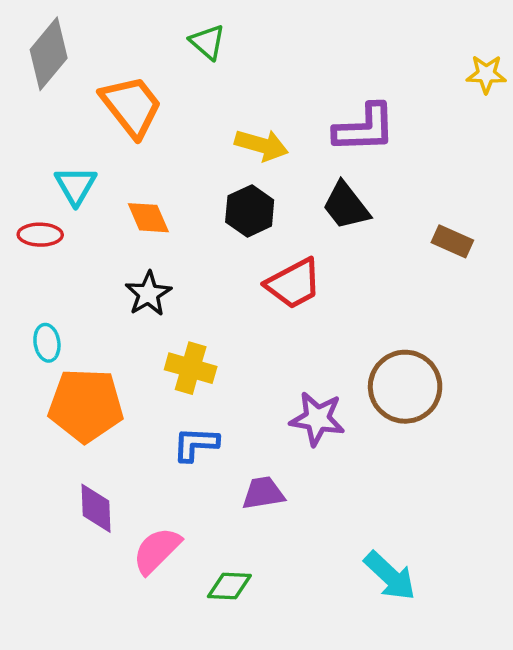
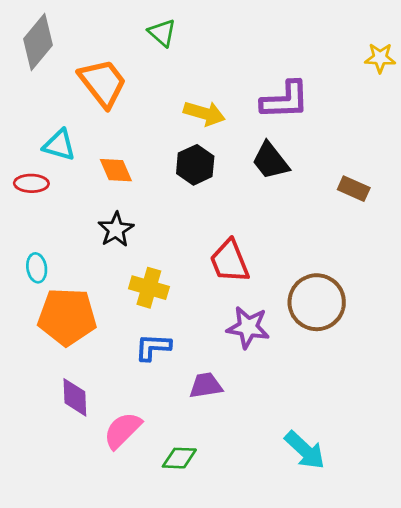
cyan triangle: (76, 186) -> (59, 145), turned -44
red trapezoid: (294, 284) -> (230, 261), moved, turned 96

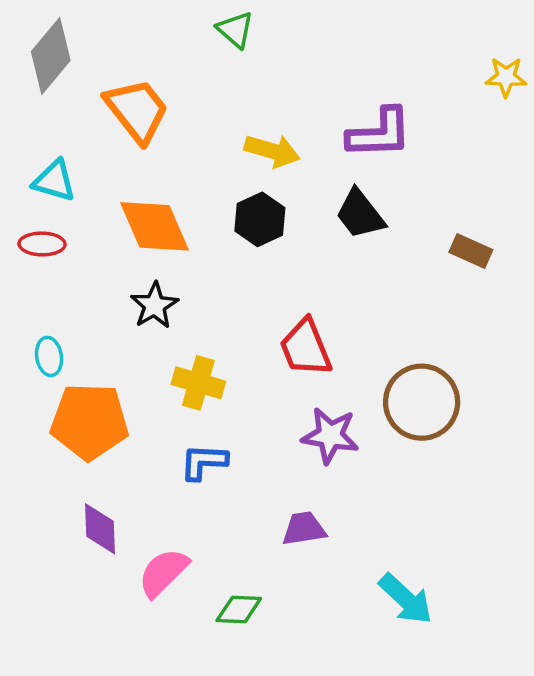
green triangle: (162, 33) -> (235, 30), moved
cyan triangle: (59, 145) -> (54, 181), moved
orange diamond: (116, 170) -> (154, 226), size x1.6
purple trapezoid: (206, 385) -> (304, 529), moved

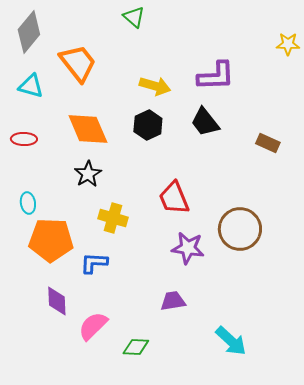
cyan triangle: (54, 181) -> (31, 86), moved
blue L-shape: (204, 462) -> (94, 263), moved

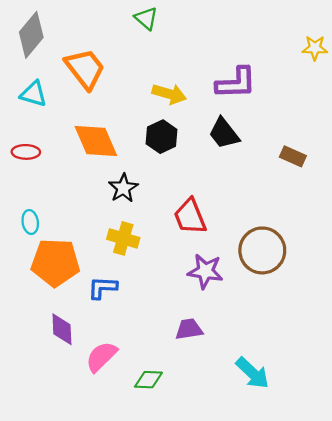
black star: (88, 174) -> (123, 188), moved

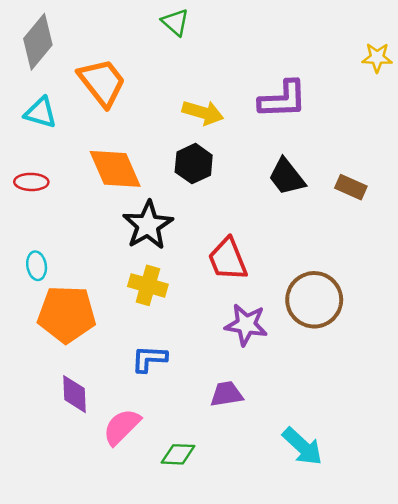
black trapezoid: (224, 133) -> (287, 177), moved
black star: (123, 188) -> (148, 225), size x1.4
blue L-shape: (102, 288) -> (149, 359), moved

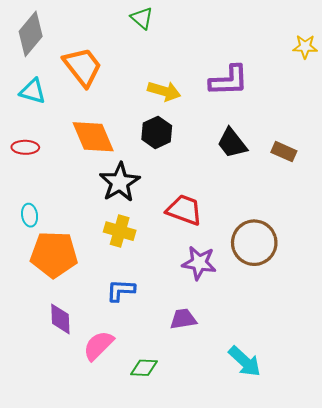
red trapezoid: (228, 259) -> (184, 210), turned 132

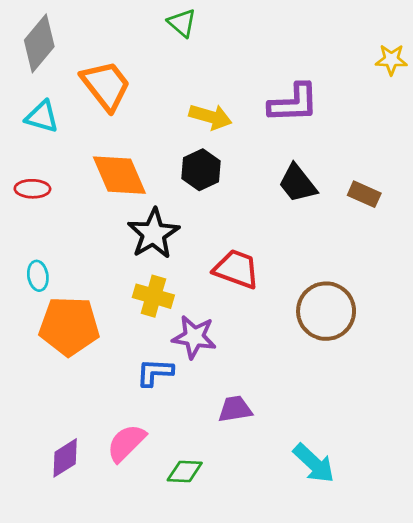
purple star: (199, 263) -> (194, 337), moved
purple diamond: (60, 319) -> (65, 458), moved, turned 60

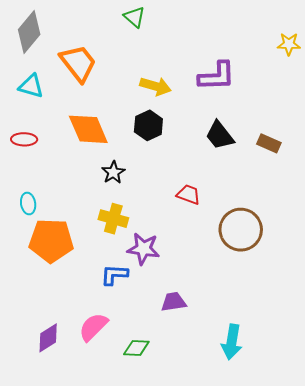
black star: (153, 234) -> (113, 172), size x0.6
red trapezoid: (236, 269) -> (189, 195), moved, size x0.7
cyan arrow: (314, 463) -> (232, 342), turned 56

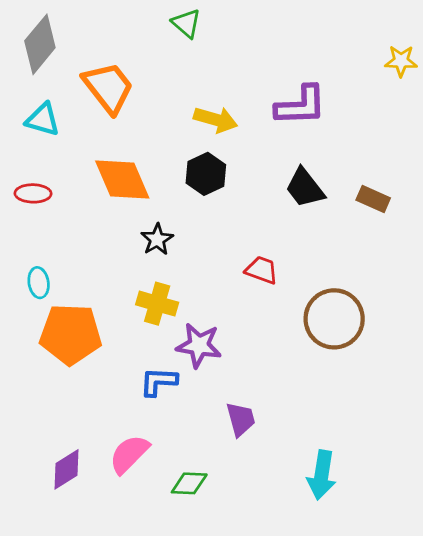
purple trapezoid: (174, 302) -> (241, 419), turned 84

